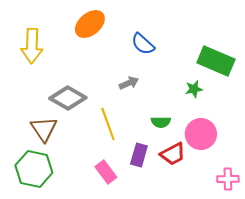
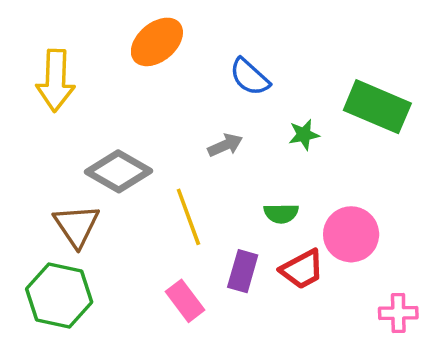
green star: (194, 89) -> (304, 135), moved

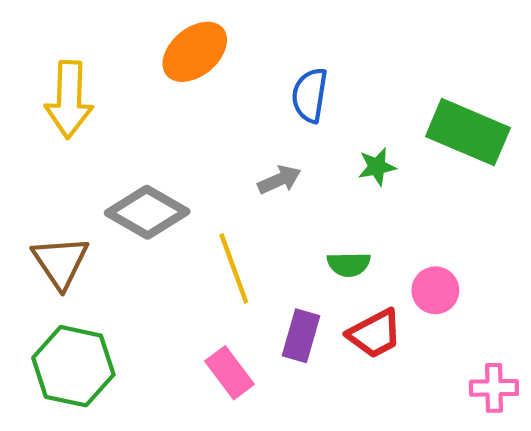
blue semicircle: (250, 77) -> (310, 95), turned 57
brown triangle: (77, 226) -> (60, 262), moved
pink circle: (351, 234) -> (435, 290), size x0.7

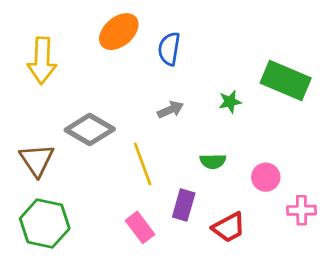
blue semicircle: (310, 95) -> (169, 49), moved
red trapezoid: (375, 334) -> (229, 227), moved
pink cross: (494, 388) -> (302, 210), moved

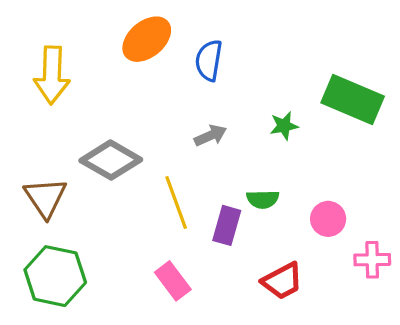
purple rectangle: (184, 205) -> (227, 225), moved

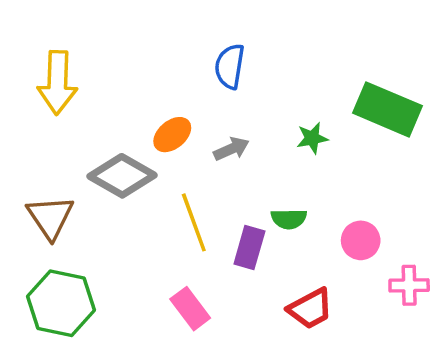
orange ellipse: (147, 39) -> (172, 135), moved, size x0.7

